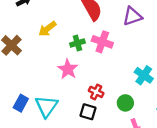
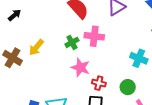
yellow arrow: (47, 29) -> (36, 47), moved
pink star: (68, 69) -> (80, 67), moved

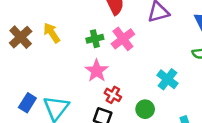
pink cross: (94, 36) -> (123, 39), turned 30
yellow arrow: (36, 47) -> (52, 33), turned 90

